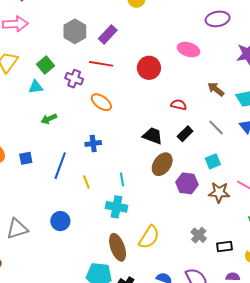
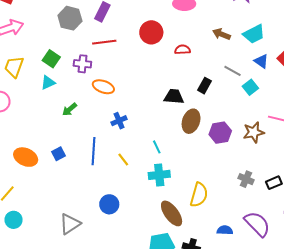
orange ellipse: (101, 102) -> (103, 87), moved
red semicircle: (179, 105) -> (182, 50), moved
cyan square: (213, 161) -> (250, 87), moved

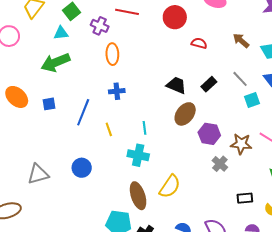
orange ellipse: (103, 87) -> (112, 54), turned 50
green arrow: (70, 109) -> (55, 62), moved, size x1.8
gray cross: (246, 179) -> (220, 164), moved

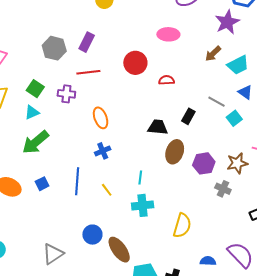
brown arrow: (241, 41) -> (213, 54), moved, turned -66
orange ellipse: (112, 54) -> (101, 118), moved
cyan line: (144, 128) -> (140, 177), turned 32
brown ellipse: (138, 196) -> (119, 250), moved

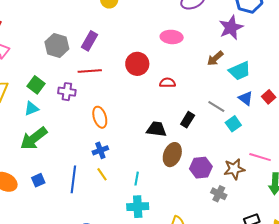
yellow line: (107, 190) -> (102, 174), moved

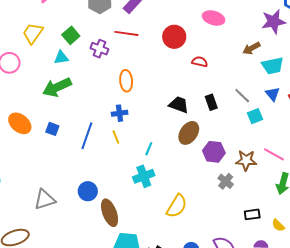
black rectangle: (188, 120) -> (211, 102), turned -63
blue square: (38, 180) -> (52, 129), turned 32
cyan cross: (138, 207) -> (144, 176), turned -30

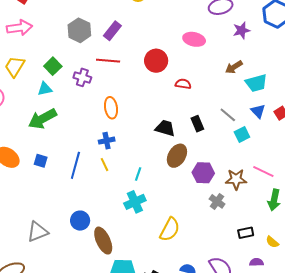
purple star: (273, 22) -> (242, 30), moved, size x0.7

